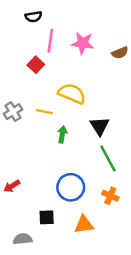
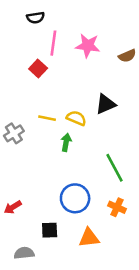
yellow semicircle: (72, 94) -> (76, 118), moved, size x0.7
gray cross: (13, 112) -> (14, 133), moved
black triangle: (100, 126) -> (106, 104), moved, turned 40
red arrow: (12, 186) -> (13, 207), moved

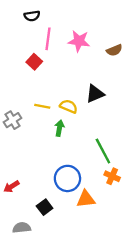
orange cross: (117, 207) -> (112, 176), moved
black square: (50, 230) -> (45, 207), turned -35
orange triangle: (89, 238) -> (86, 199), moved

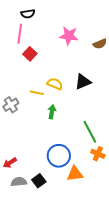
pink line: (48, 39) -> (20, 34), moved
yellow semicircle: (69, 106) -> (55, 84), moved
gray semicircle: (22, 228) -> (19, 182), moved

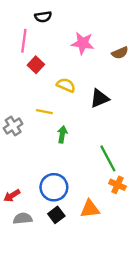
black semicircle: (28, 14) -> (43, 17), moved
yellow semicircle: (55, 84) -> (66, 85), moved
blue circle: (59, 156) -> (54, 187), moved
black square: (39, 181) -> (56, 215), moved

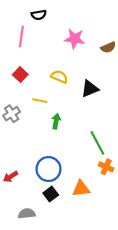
red square: (36, 65) -> (20, 75), moved
gray semicircle: (23, 218) -> (27, 214), moved

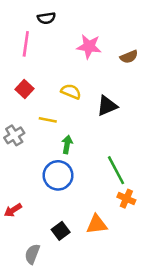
blue circle: (49, 169) -> (58, 175), moved
gray semicircle: (27, 214) -> (32, 254), turned -63

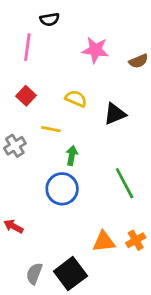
orange cross: (126, 199) -> (136, 240), moved, turned 36
red arrow: (13, 210) -> (13, 226), turned 60
black square: (61, 231) -> (70, 274), moved, size x1.6

